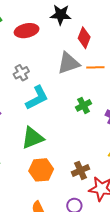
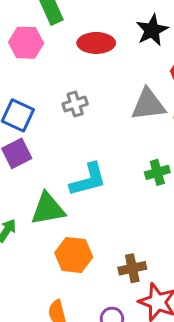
black star: (61, 15) -> (152, 30), turned 30
cyan L-shape: (37, 98) -> (88, 180), moved
green triangle: (33, 138) -> (48, 209), moved

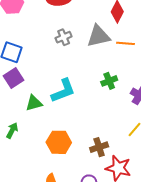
gray cross: (75, 104) -> (64, 37), moved
green triangle: (48, 209) -> (34, 103), moved, size x0.7

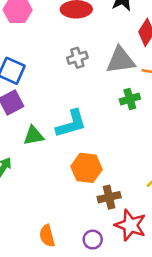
green cross: (109, 81) -> (130, 99), moved
orange hexagon: (59, 142) -> (87, 168), moved

